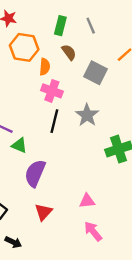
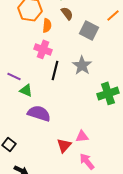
pink cross: (52, 91) -> (43, 49), moved
purple semicircle: (35, 173) -> (39, 113), turned 85
red triangle: (43, 212) -> (64, 145), moved

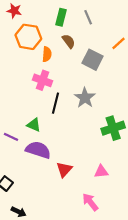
purple line: (14, 76) -> (11, 137), moved
green triangle: (26, 90) -> (34, 125), moved
pink triangle: (82, 136) -> (101, 172), moved
red triangle: (64, 145) -> (64, 169), moved

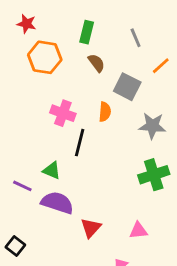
gray line: (88, 17) -> (136, 38), moved
orange semicircle: (47, 54) -> (105, 112), moved
gray star: (85, 98) -> (152, 126), moved, turned -30

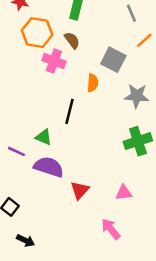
gray line: (136, 38) -> (131, 13), moved
brown semicircle: (96, 63) -> (72, 40), moved
pink cross: (63, 113) -> (54, 61), moved

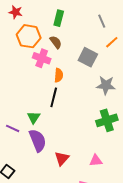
orange semicircle: (93, 83) -> (59, 75), moved
green triangle: (44, 137) -> (34, 117), turned 40
purple semicircle: (49, 167) -> (38, 140), turned 50

